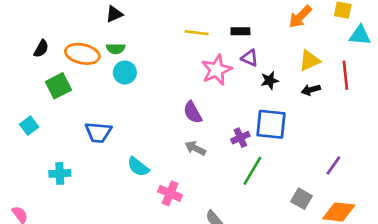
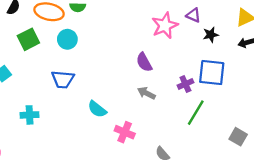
cyan circle: (125, 72) -> (67, 39), moved

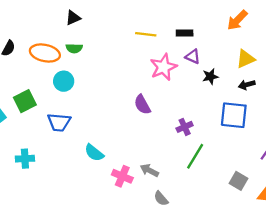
green square: (28, 39) -> (25, 101), moved
blue square: (212, 73) -> (234, 115), moved
gray arrow: (146, 93) -> (149, 170), moved

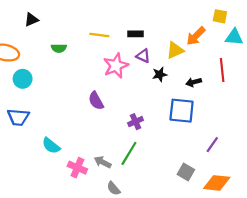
orange arrow: (237, 20) -> (196, 36), moved
green semicircle: (74, 48) -> (59, 48), moved
yellow triangle: (246, 59) -> (175, 50), moved
green line: (195, 156) -> (129, 153), moved

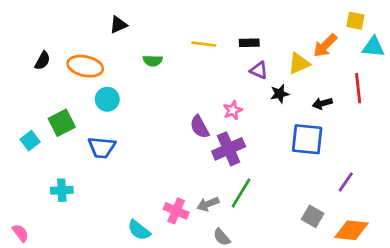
pink star: (116, 66) -> (233, 110), moved, size x0.6
purple cross: (136, 122) -> (229, 149), moved, size x1.6
cyan semicircle: (51, 146) -> (139, 230), moved
gray arrow: (103, 162) -> (208, 204), turned -49

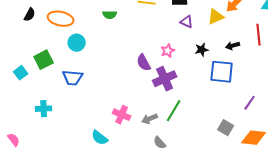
black star: (280, 94) -> (202, 50), moved
pink cross: (176, 211) -> (122, 115), moved

